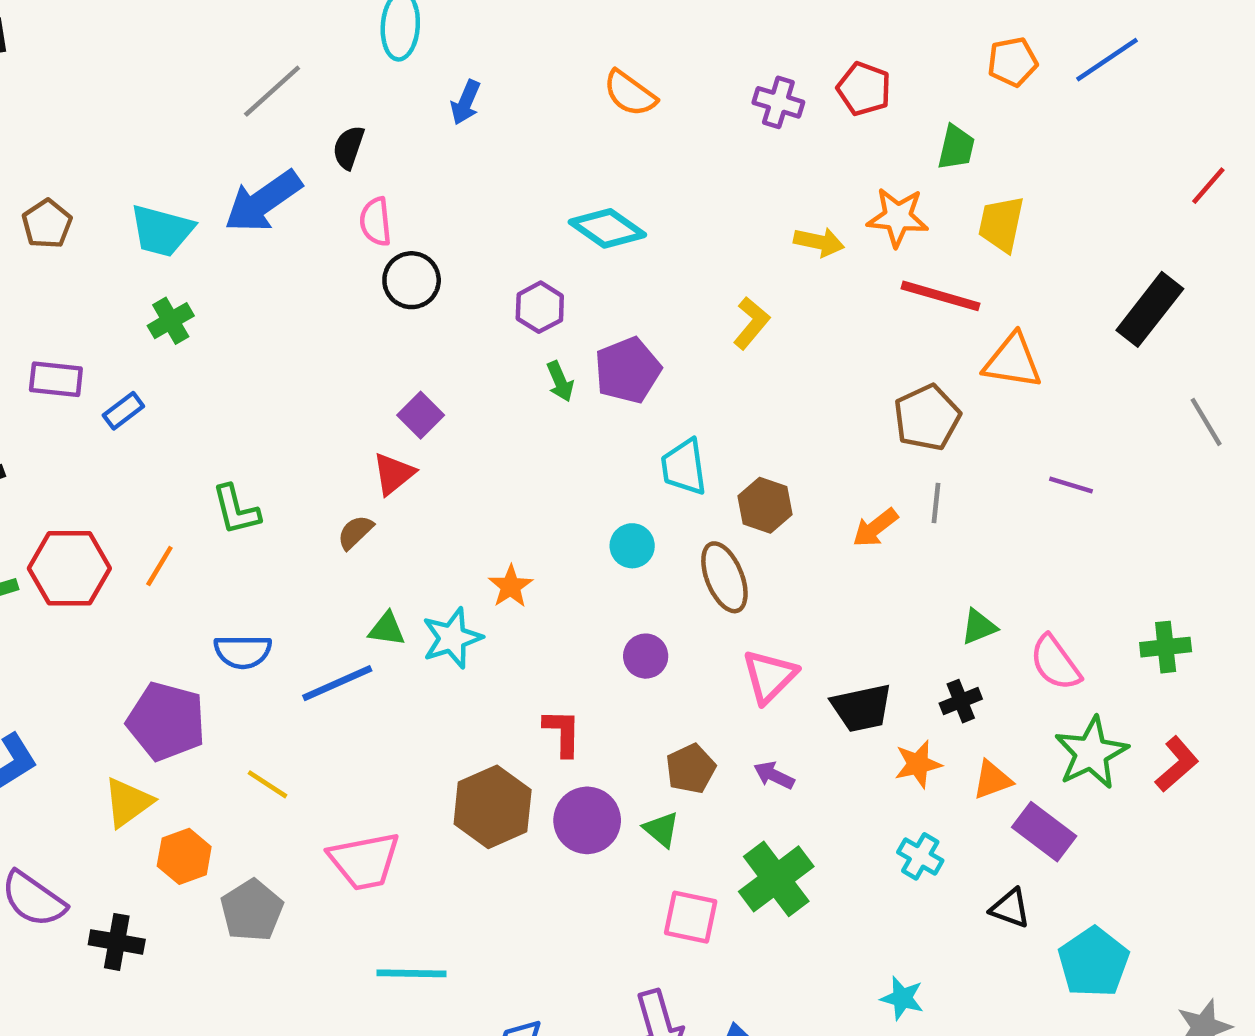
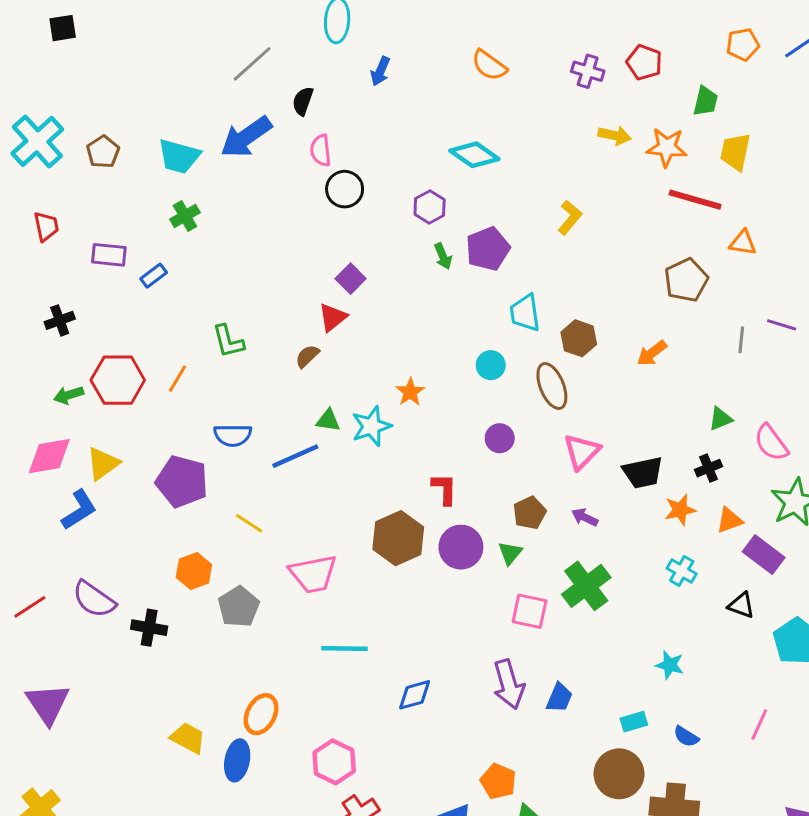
yellow arrow: (819, 242) -> (615, 135), moved
orange triangle: (1013, 361) -> (743, 243), size x0.7
gray line: (936, 503) -> (741, 340), moved
yellow triangle: (128, 802) -> (103, 464), moved
green triangle: (661, 829) -> (510, 553), turned 30

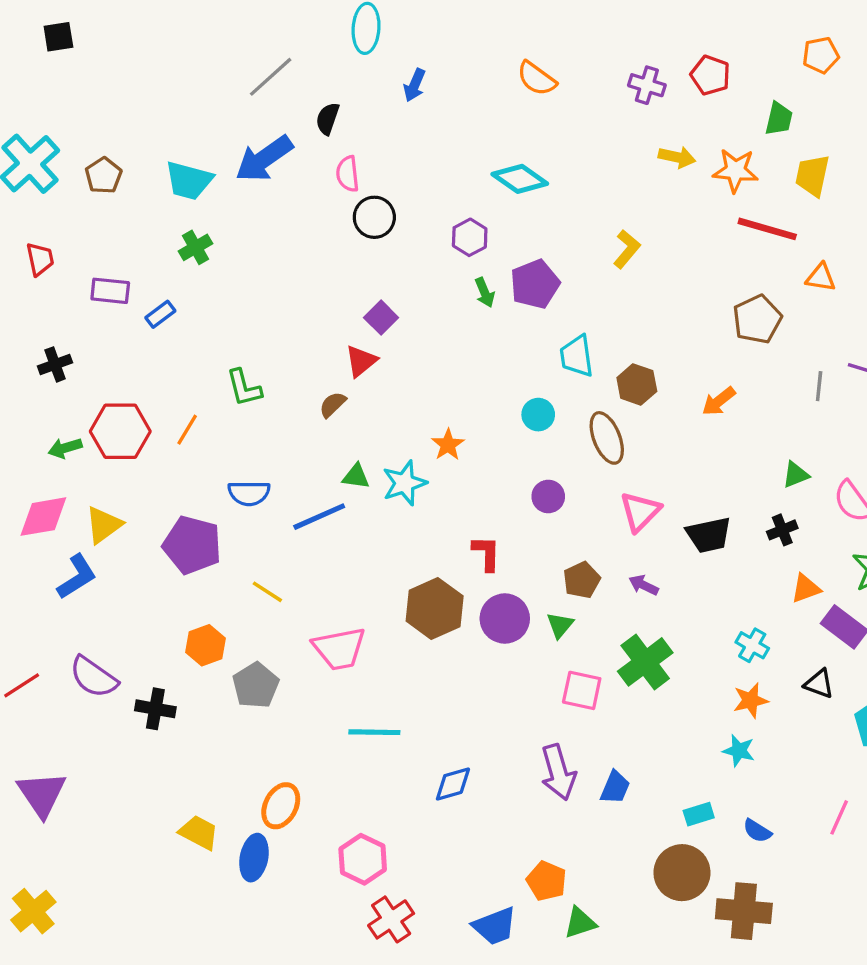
orange star: (680, 510) -> (751, 700), moved

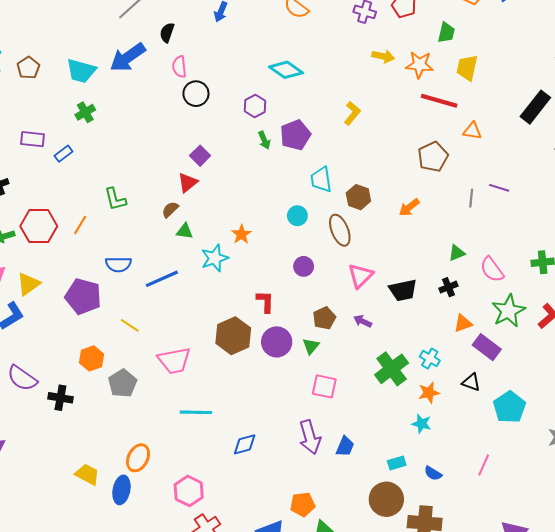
green triangle: (356, 476) -> (185, 231), moved
green cross: (645, 662) -> (392, 369), moved
orange pentagon: (547, 881) -> (303, 504), turned -30

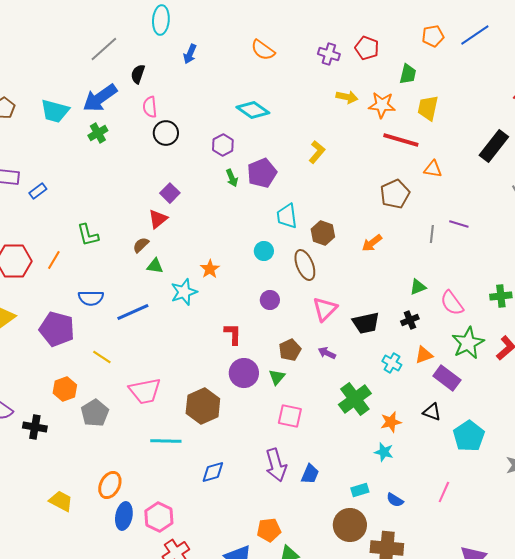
green cross: (85, 112) -> (98, 133), moved
brown hexagon: (233, 336) -> (203, 406), moved
cyan cross: (430, 358) -> (392, 363), moved
blue ellipse: (121, 490) -> (124, 516), moved

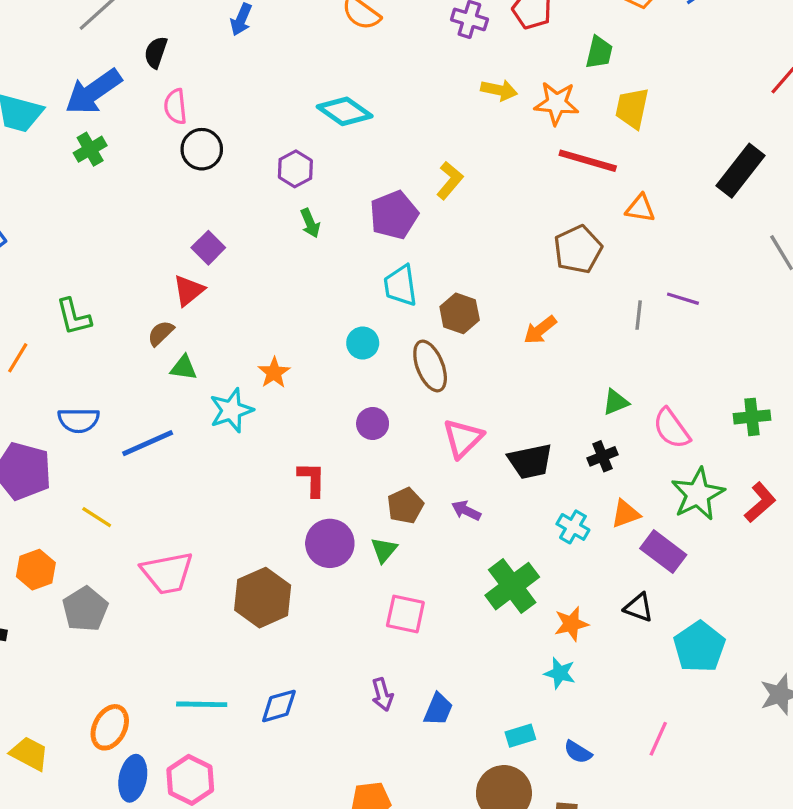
purple pentagon: (262, 173) -> (394, 215), moved
cyan line: (166, 441) -> (202, 704), moved
purple arrow: (276, 465) -> (382, 694), size x0.6

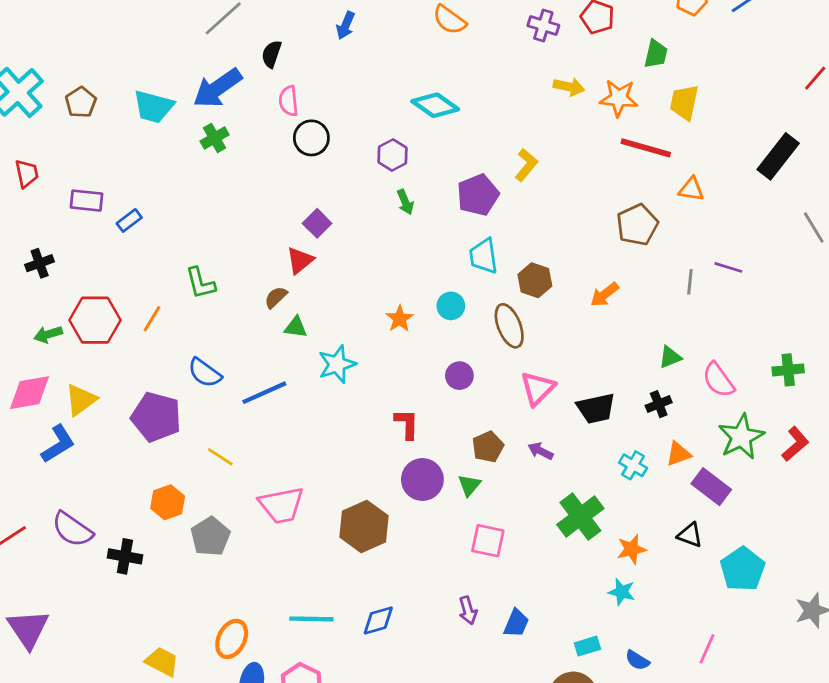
orange star: (274, 373) -> (400, 319), moved
blue semicircle: (79, 420) -> (205, 373), turned 36

